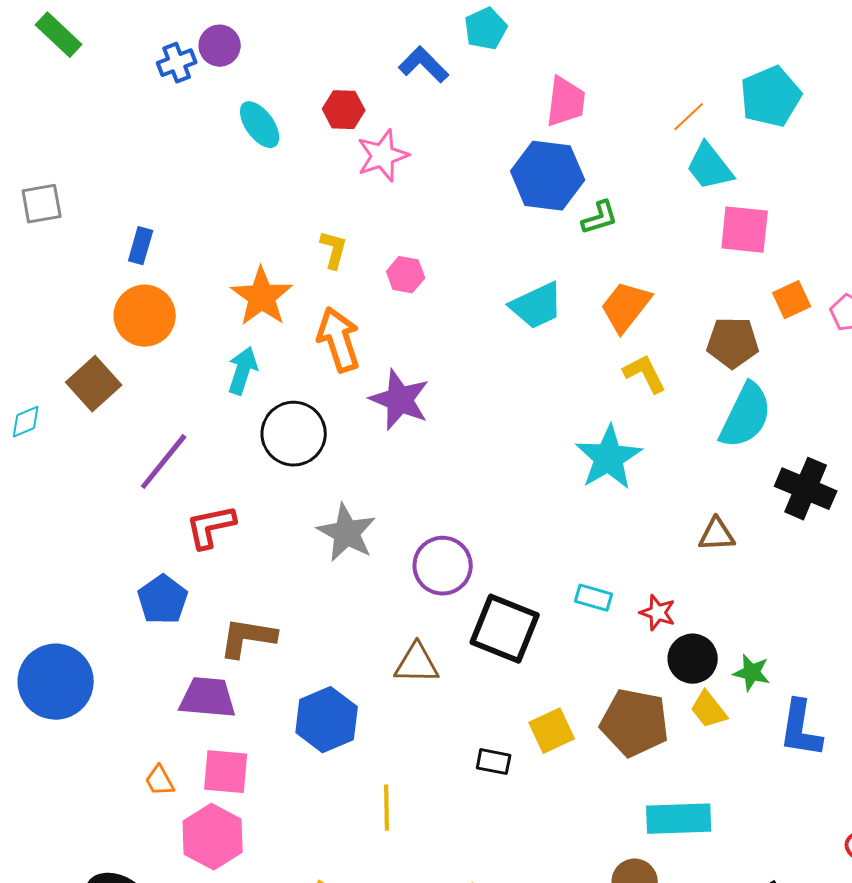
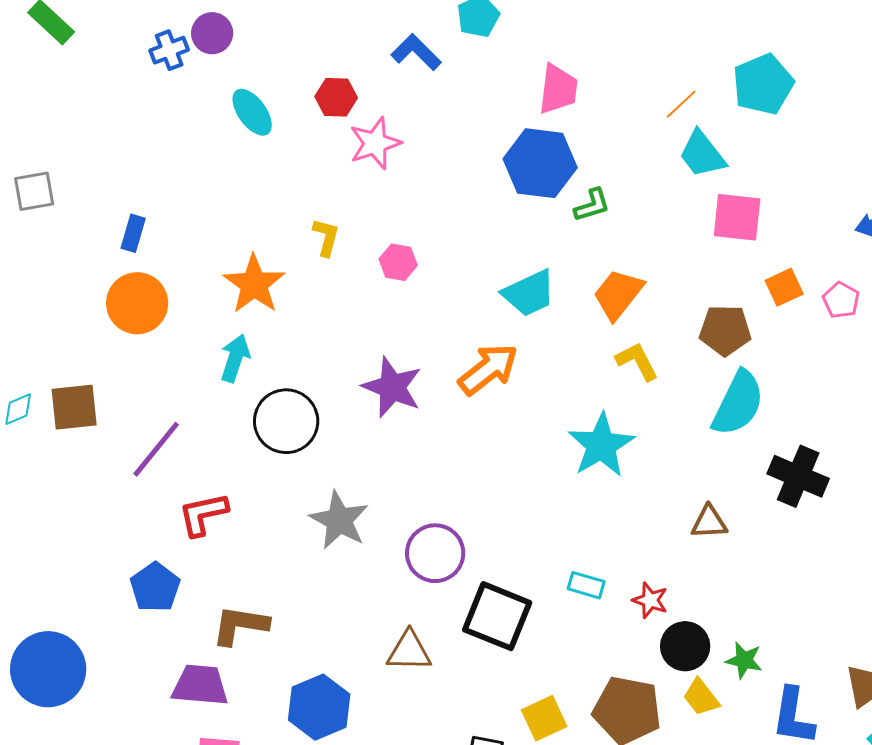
orange arrow: (339, 340) -> (488, 369), moved, turned 70
brown square: (94, 384) -> (74, 407), moved, turned 36

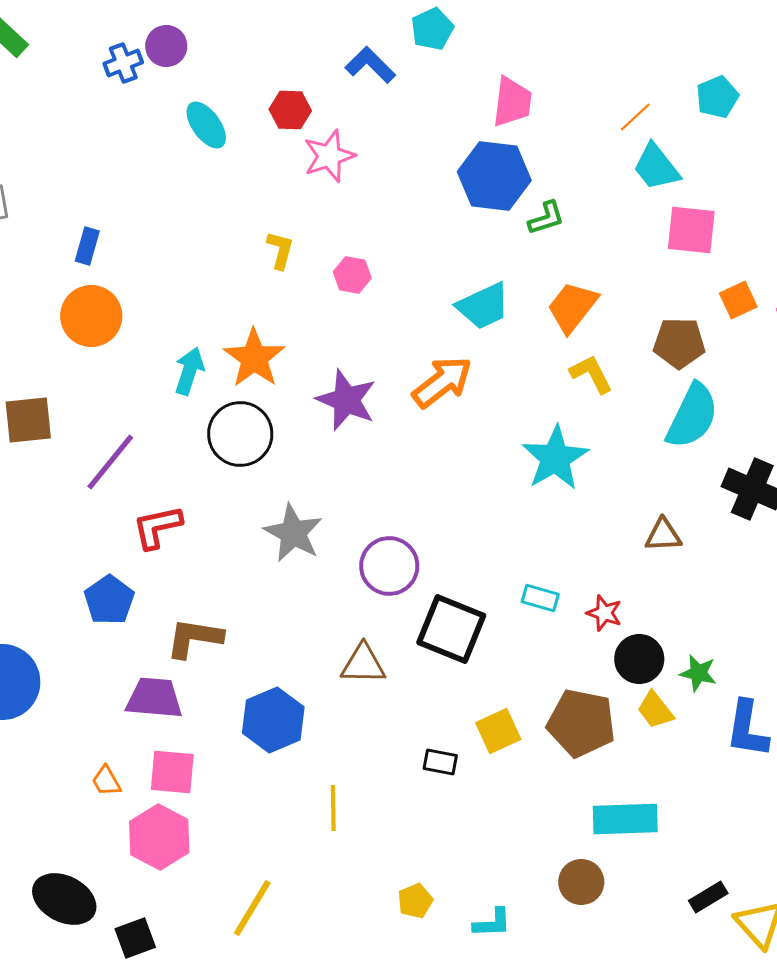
cyan pentagon: (763, 84) -> (717, 97), size x0.7
orange star: (254, 284) -> (254, 358), moved

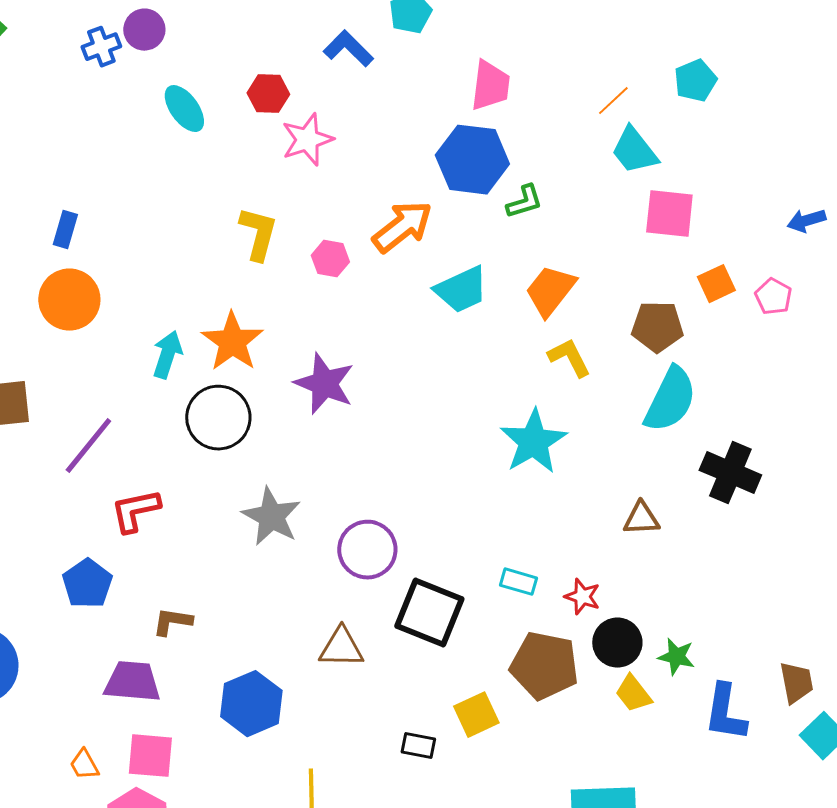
yellow L-shape: (280, 250) -> (258, 234), size x1.4
orange arrow: (442, 382) -> (402, 227), moved
brown L-shape: (194, 638) -> (172, 622), size x0.7
brown pentagon: (581, 723) -> (544, 666), moved

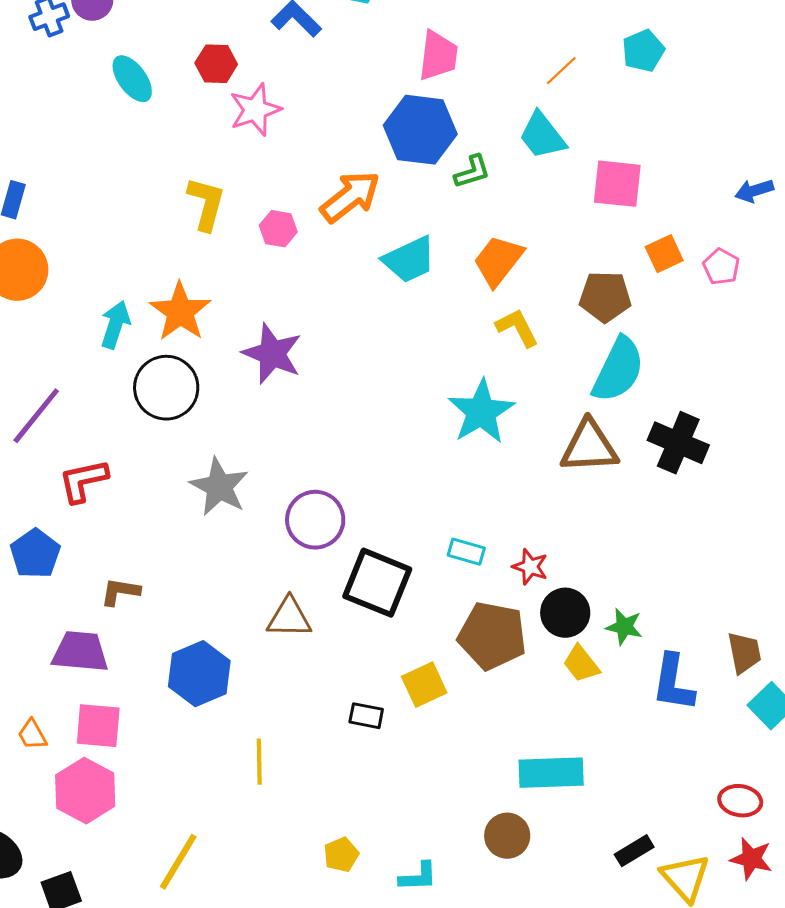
cyan trapezoid: (634, 151) -> (542, 136), moved
brown triangle: (641, 519) -> (589, 447), moved, size x1.6

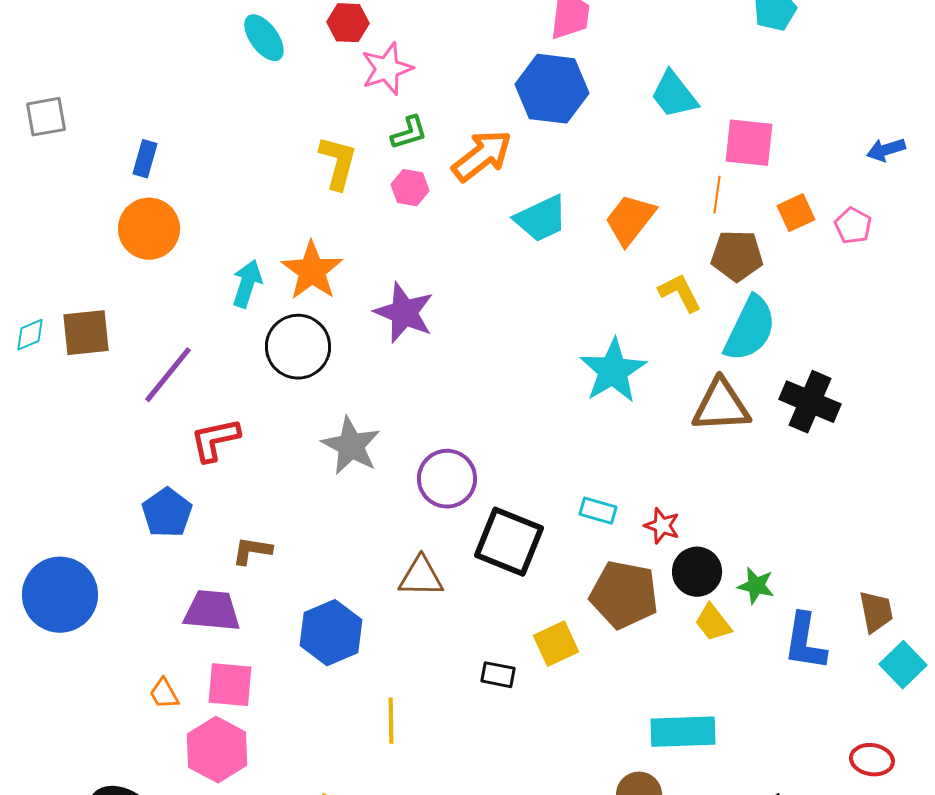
orange line: (561, 71) -> (717, 195), moved, turned -39
green L-shape: (472, 172) -> (409, 133), moved
yellow L-shape: (517, 328) -> (680, 293), moved

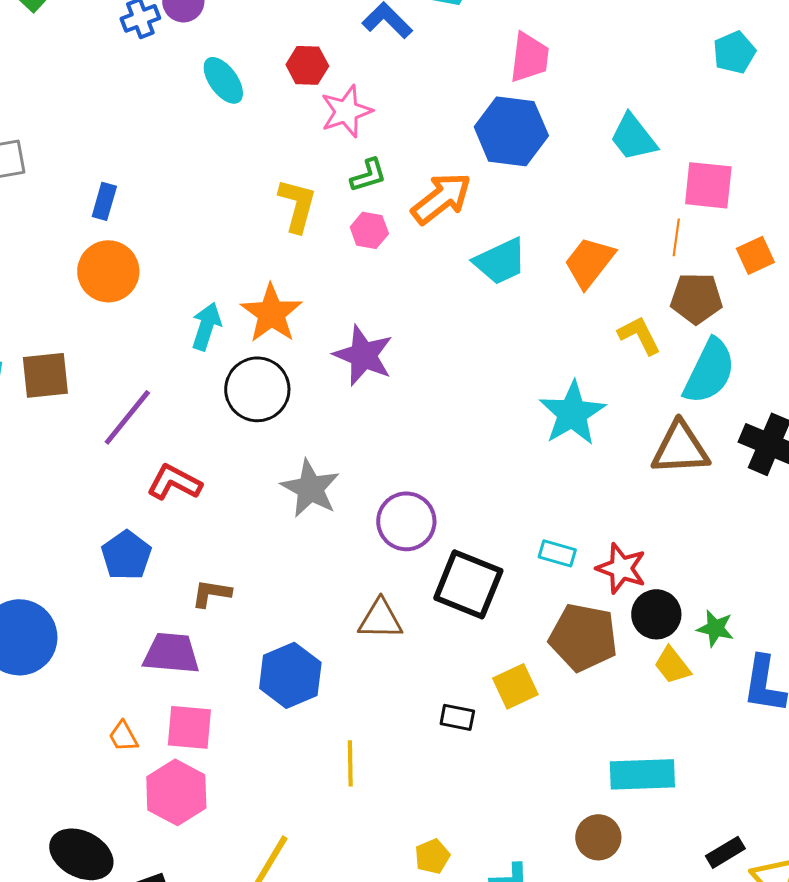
red L-shape: (215, 440) -> (174, 482), turned 40
red star: (662, 526) -> (621, 568), size x1.4

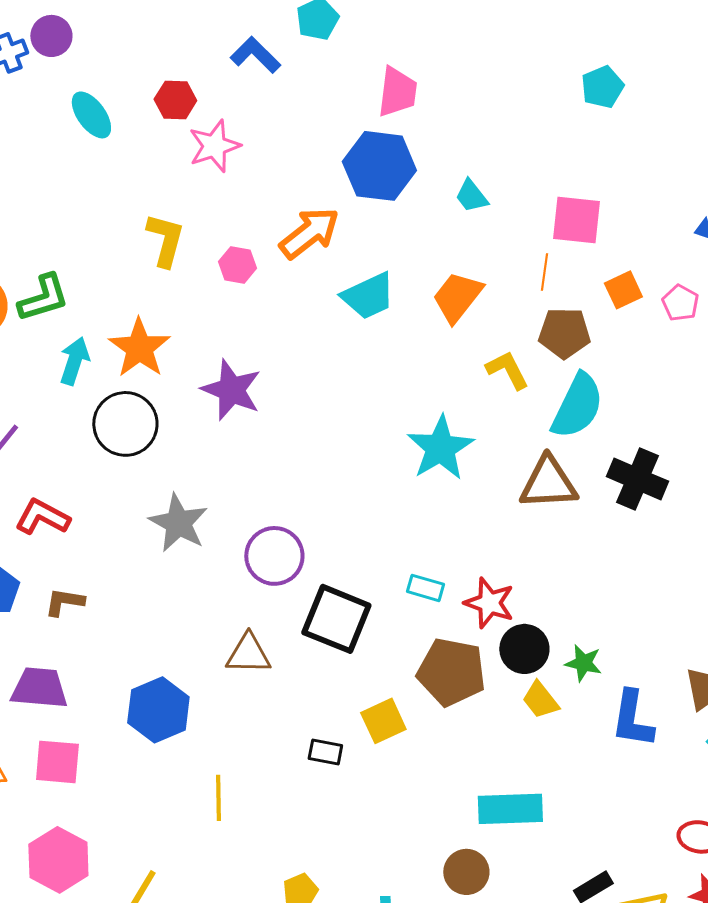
cyan trapezoid: (633, 137) -> (471, 196), moved, size x0.7
green L-shape: (368, 175) -> (43, 298), moved, size x1.4
brown L-shape: (211, 593) -> (64, 602), moved
pink hexagon: (176, 792) -> (58, 860), moved

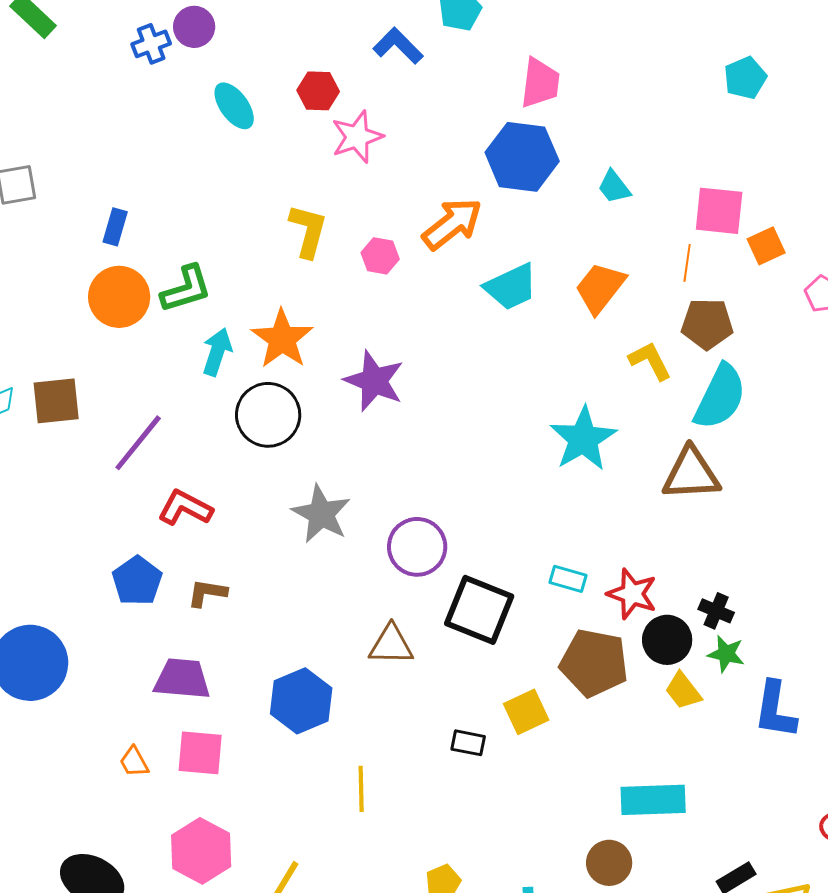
orange square: (623, 290) -> (766, 246), moved
black cross: (637, 479) -> (716, 611), moved, size x0.6

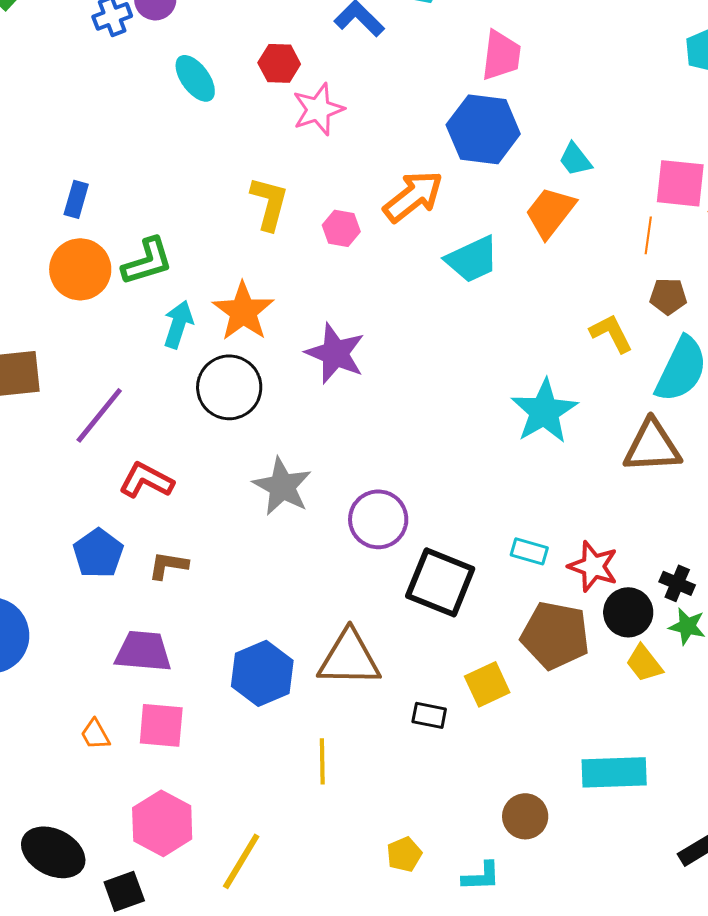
orange trapezoid: (600, 288) -> (550, 212), moved
brown pentagon: (707, 324) -> (668, 296), size x0.7
brown triangle: (391, 645) -> (349, 658), moved, size x1.4
brown circle: (609, 863) -> (525, 816), moved

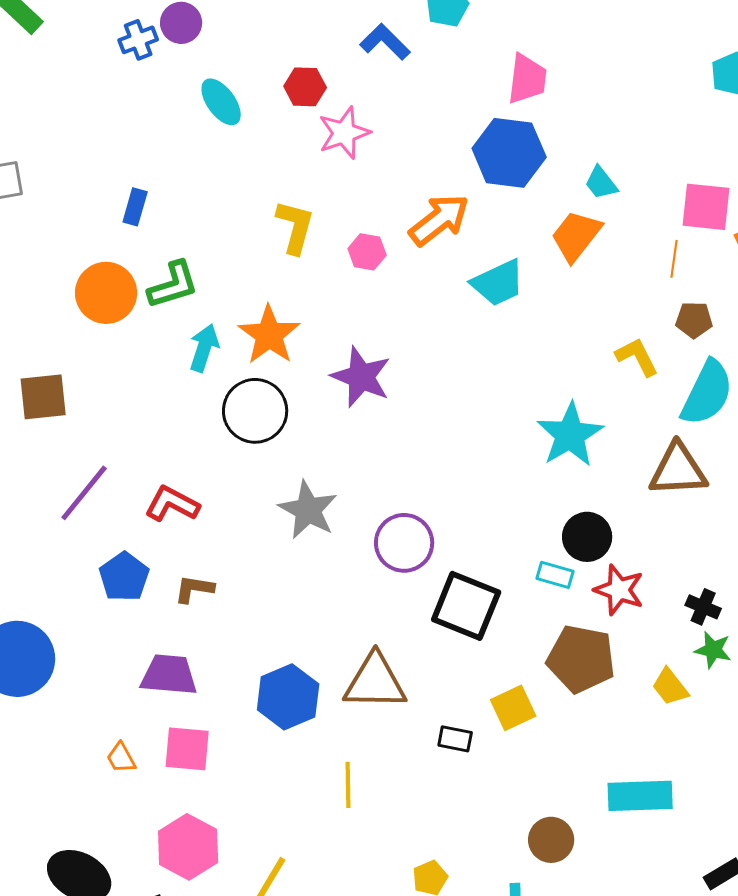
blue rectangle: (76, 199) -> (135, 207), moved
purple line: (99, 415) -> (84, 493), moved
black circle: (628, 612) -> (587, 537), moved

